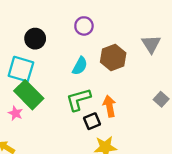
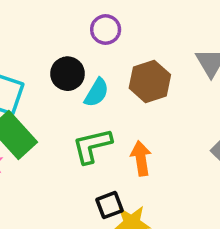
black circle: (35, 39) -> (68, 74), moved
black square: (92, 121) -> (110, 205), moved

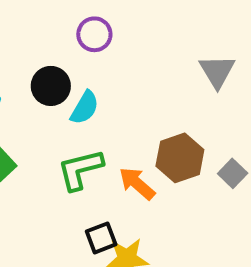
brown hexagon: (150, 81) -> (180, 158), moved
orange arrow: (141, 158) -> (137, 183), turned -40

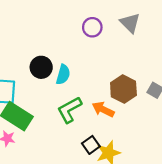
purple circle: (94, 34) -> (92, 27), moved
gray triangle: (217, 71) -> (130, 23), moved

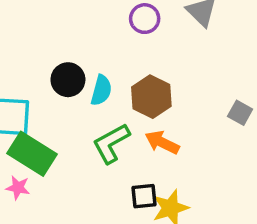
brown hexagon: (123, 89) -> (151, 97), moved
black square: (91, 145) -> (144, 196), turned 30

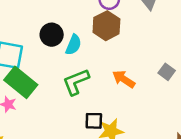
brown hexagon: (151, 97) -> (106, 26), moved
orange arrow: (162, 142) -> (124, 79), moved

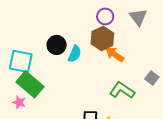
orange arrow: (124, 79) -> (115, 54), moved
green L-shape: (76, 82) -> (122, 90), moved, turned 55

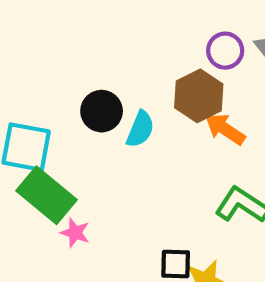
purple circle: (105, 16) -> (225, 51), moved
pink star: (19, 102) -> (75, 233), moved

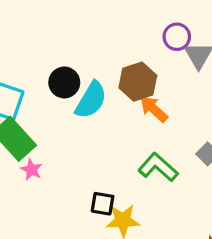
purple circle: (225, 51) -> (177, 37), moved
cyan semicircle: (140, 129) -> (91, 100), size x1.4

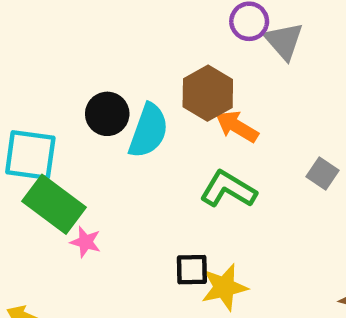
green L-shape: (158, 167) -> (228, 189), moved

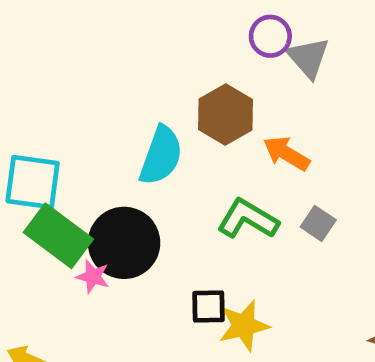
black circle: (107, 114) -> (124, 243), moved, size x1.5
orange arrow: (237, 127) -> (286, 153), moved
gray square: (322, 174) -> (318, 223), moved

